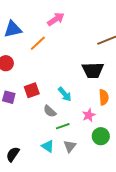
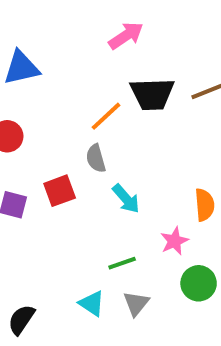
pink arrow: (56, 19) -> (126, 36), moved
orange line: (38, 43) -> (106, 116), moved
black trapezoid: (93, 70) -> (152, 94), moved
gray semicircle: (50, 111) -> (96, 158), moved, turned 32

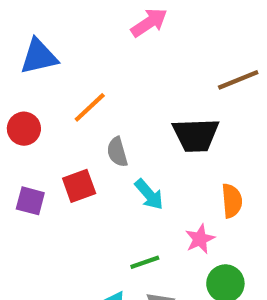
black trapezoid: (152, 94) -> (196, 135), moved
orange line: (106, 116) -> (90, 107), moved

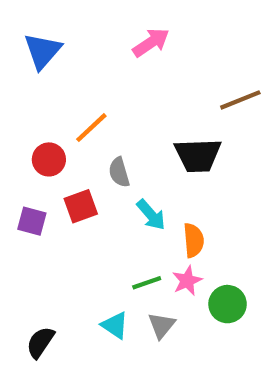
blue triangle: (39, 57) -> (43, 51), moved, turned -36
red circle: (24, 129) -> (49, 159), moved
orange semicircle: (232, 201) -> (194, 240), moved
pink star: (200, 239) -> (187, 281), moved

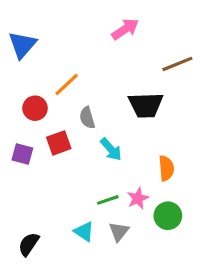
pink arrow: (151, 43) -> (125, 29), moved
blue triangle: (43, 51) -> (22, 45), moved
orange semicircle: (194, 240) -> (166, 168), moved

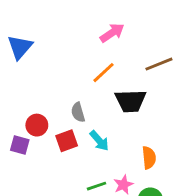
orange line: (67, 84) -> (104, 73), moved
red circle: (35, 108) -> (37, 125), moved
red square: (59, 143) -> (67, 141), moved

